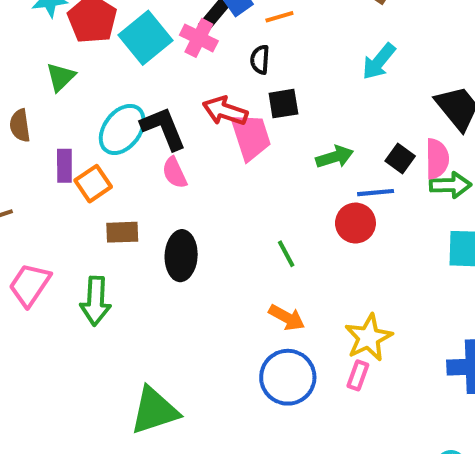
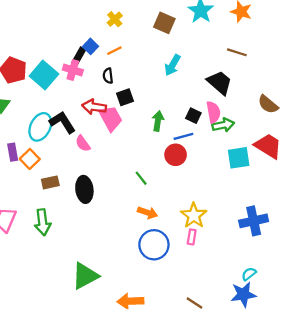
green arrow: (335, 157) -> (158, 121), turned -54
pink semicircle: (175, 173) -> (83, 143), moved

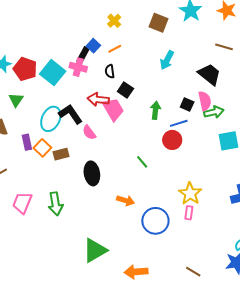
black square: (125, 97) -> (125, 90), turned -35
brown rectangle: (50, 182) -> (61, 154), moved
orange arrow: (148, 213) -> (125, 200), moved

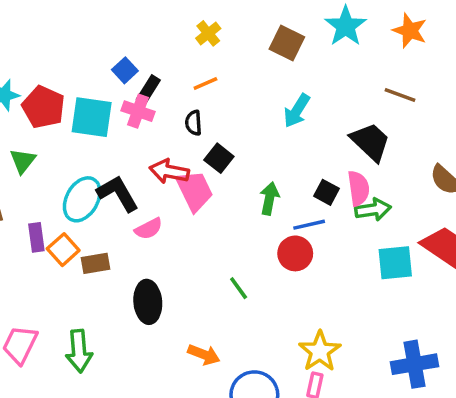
blue square: (93, 46) -> (125, 70), moved
cyan square: (53, 73) -> (92, 117), turned -35
pink semicircle: (89, 132) -> (149, 229), turned -84

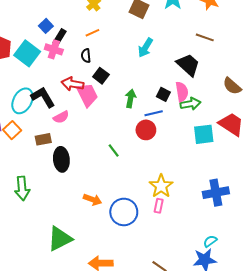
cyan square: (92, 117) -> (27, 53), turned 30
brown rectangle: (96, 263) -> (43, 139), moved
orange arrow: (204, 355) -> (93, 200), moved

